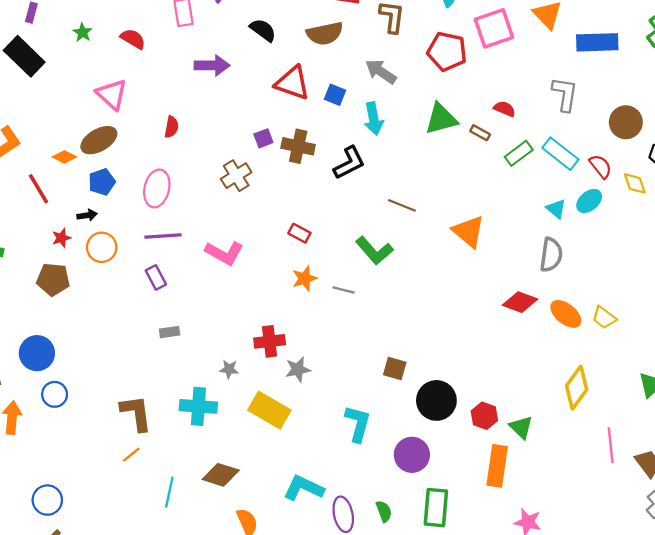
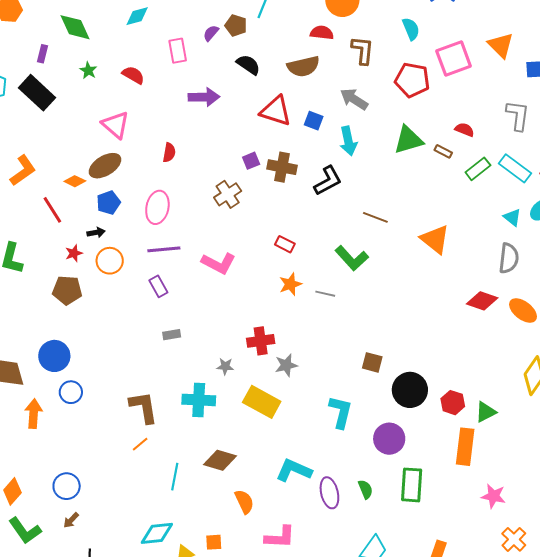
green triangle: (521, 427) -> (486, 412), turned 50

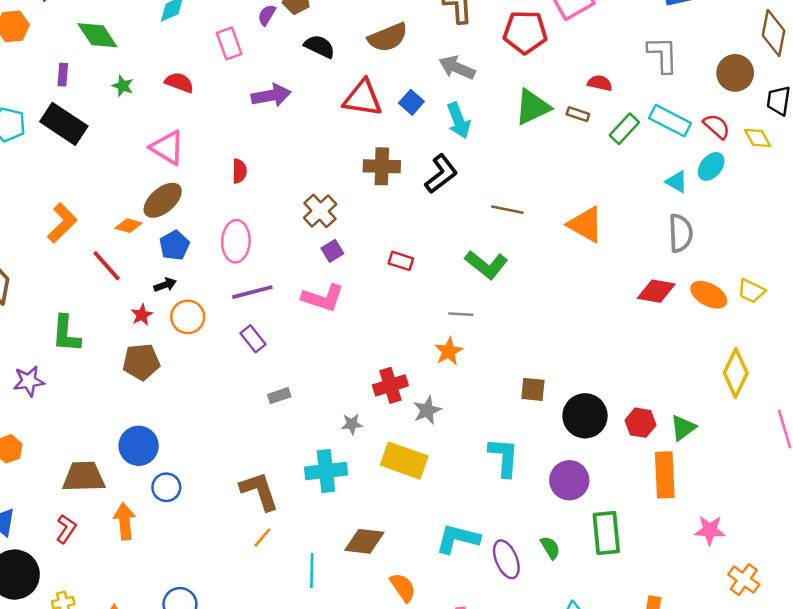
blue square: (314, 121) -> (411, 102), turned 30
purple square: (251, 161) -> (332, 251), moved
orange star: (290, 284) -> (449, 351), moved

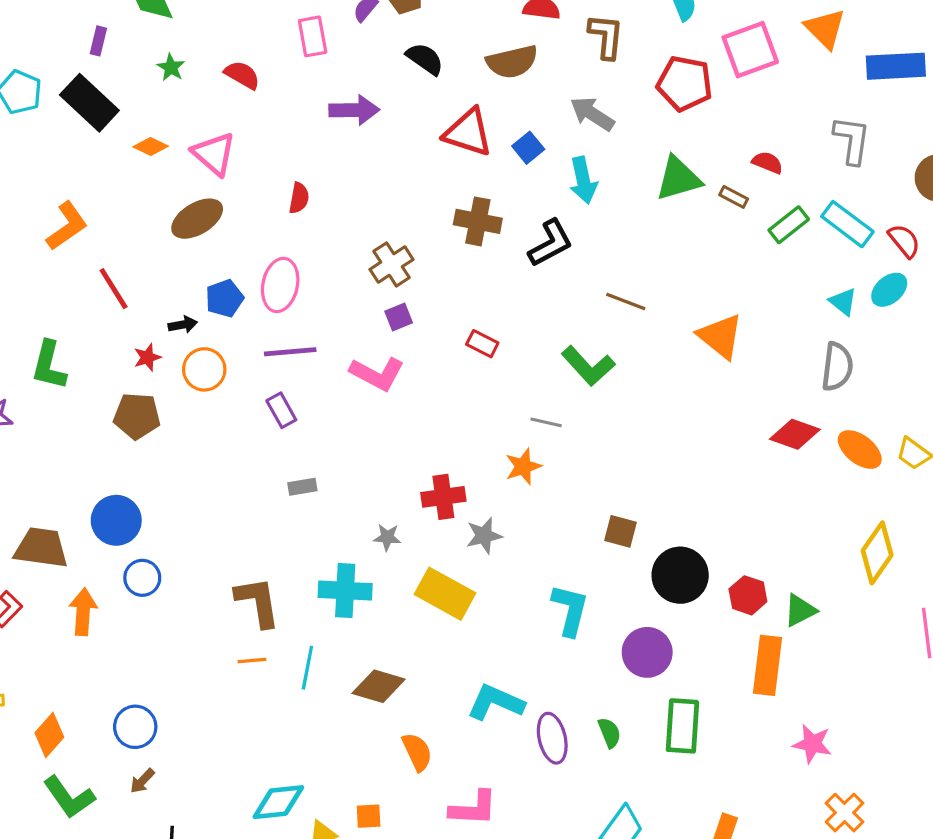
orange diamond: (128, 226) -> (151, 146), moved
blue pentagon: (174, 245) -> (224, 298), moved
orange line: (262, 537) -> (252, 660), turned 35
cyan line: (312, 571) -> (307, 668), moved

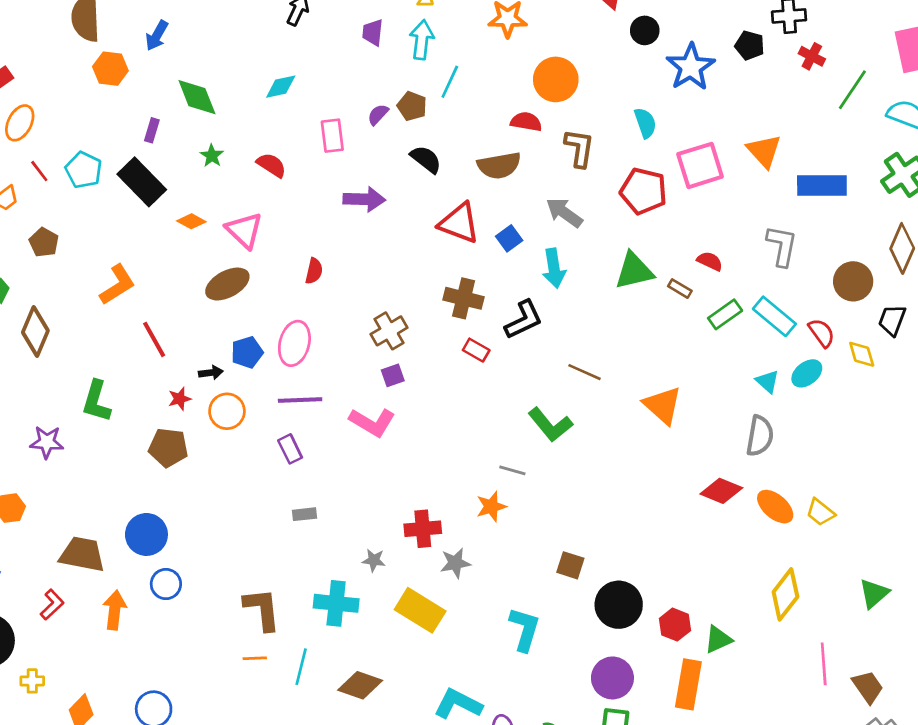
red rectangle: (482, 344) -> (476, 350), moved
purple circle: (647, 652) -> (612, 678), moved

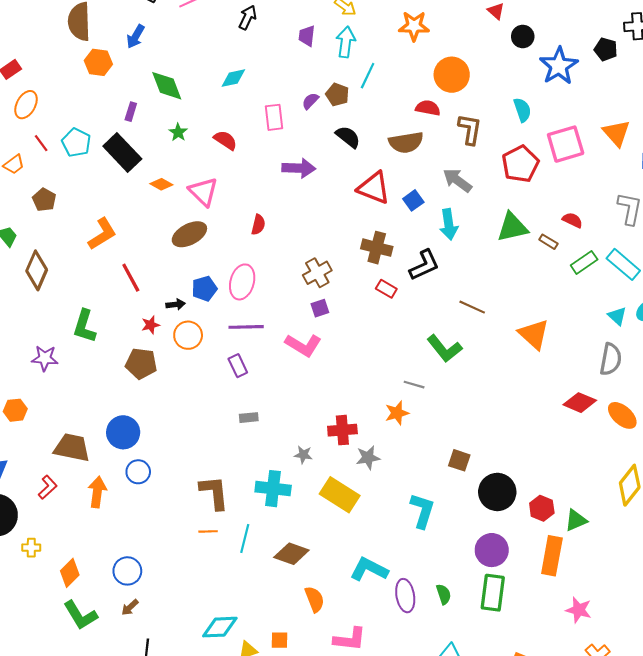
red pentagon: (643, 191) -> (520, 164), turned 30

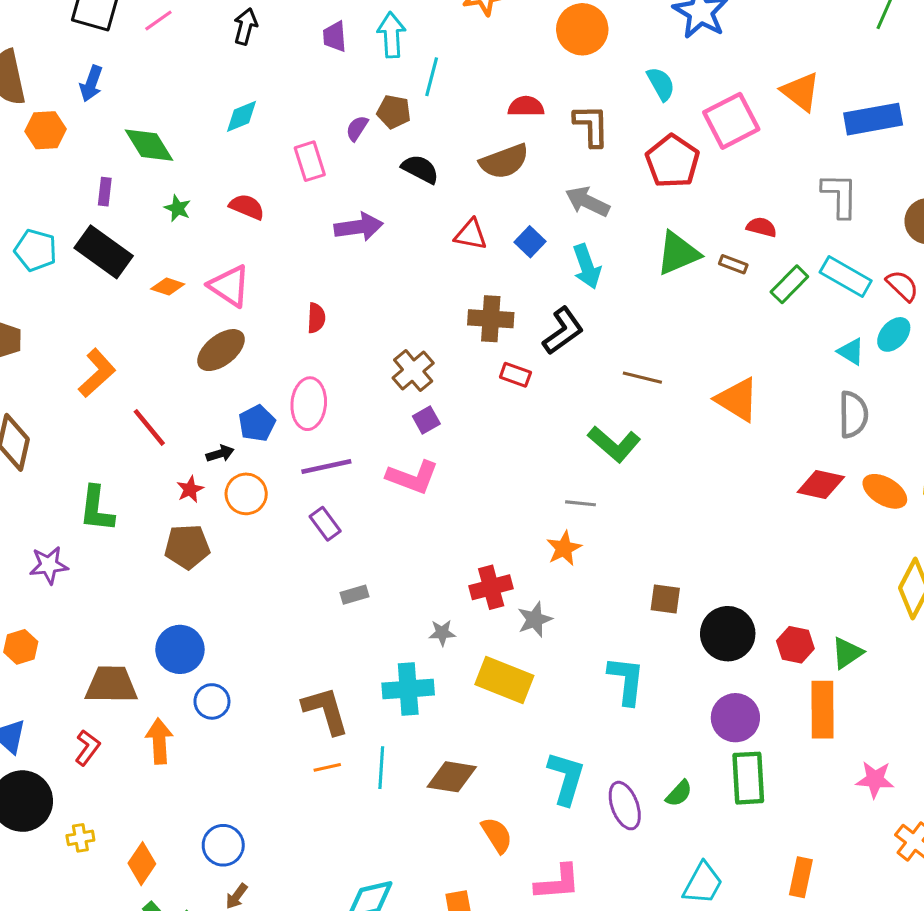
orange circle: (452, 75) -> (582, 29), moved
red triangle: (374, 188) -> (471, 235), size x0.7
cyan L-shape: (369, 569) -> (566, 778), turned 90
green semicircle: (444, 594) -> (679, 793), turned 72

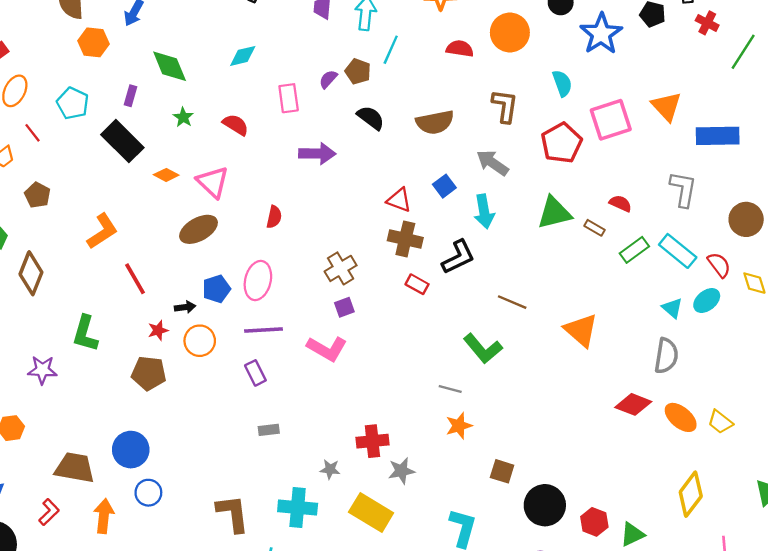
red semicircle: (526, 106) -> (460, 49), moved
red triangle: (471, 235) -> (399, 200), moved
cyan pentagon: (36, 250) -> (73, 103), moved
orange star: (564, 548) -> (459, 426), moved

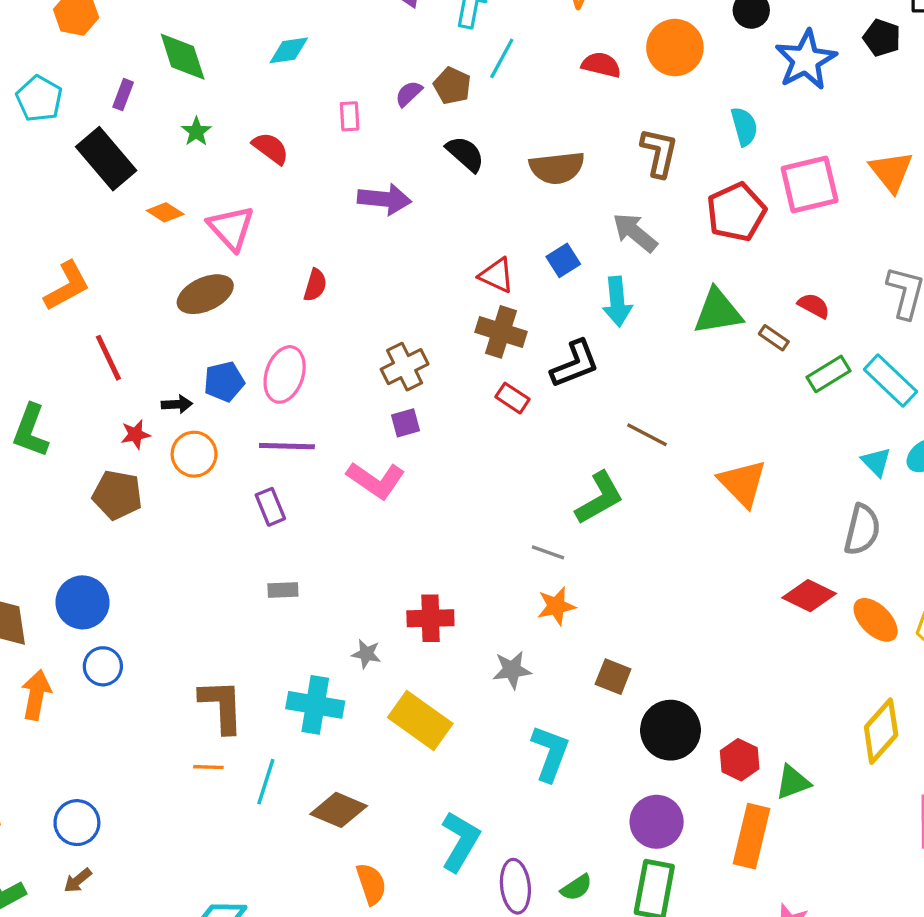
pink rectangle: (289, 98) -> (350, 116), size x0.7
green L-shape: (483, 349) -> (599, 498), turned -84
gray star: (401, 471) -> (512, 670), moved

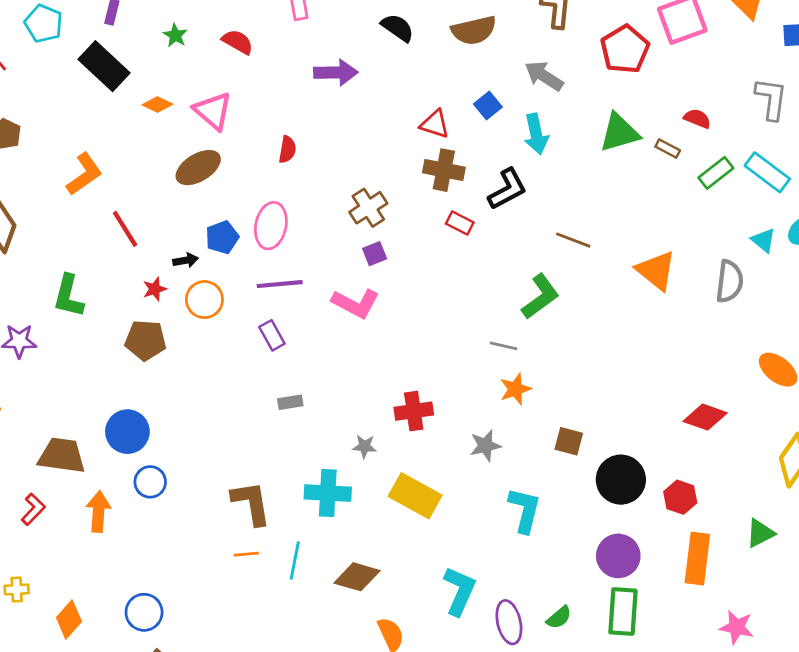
gray semicircle: (862, 530) -> (729, 281), moved
red diamond: (809, 596) -> (705, 417), moved
green triangle: (793, 782) -> (760, 533), moved

